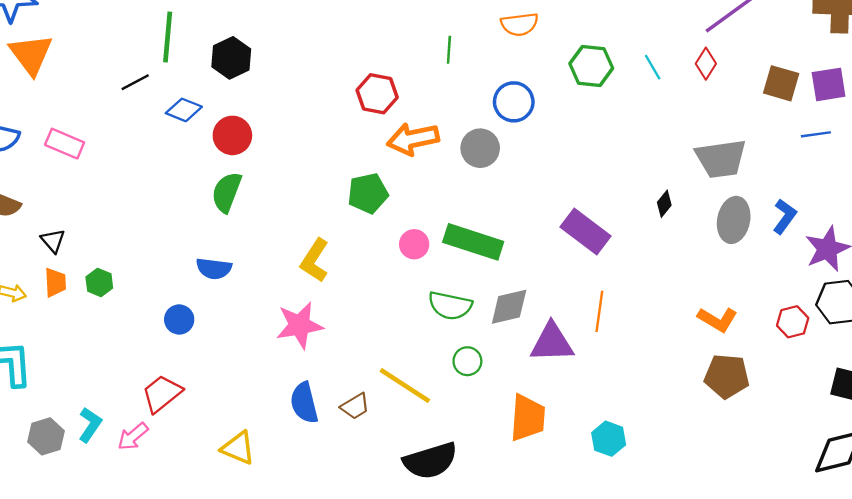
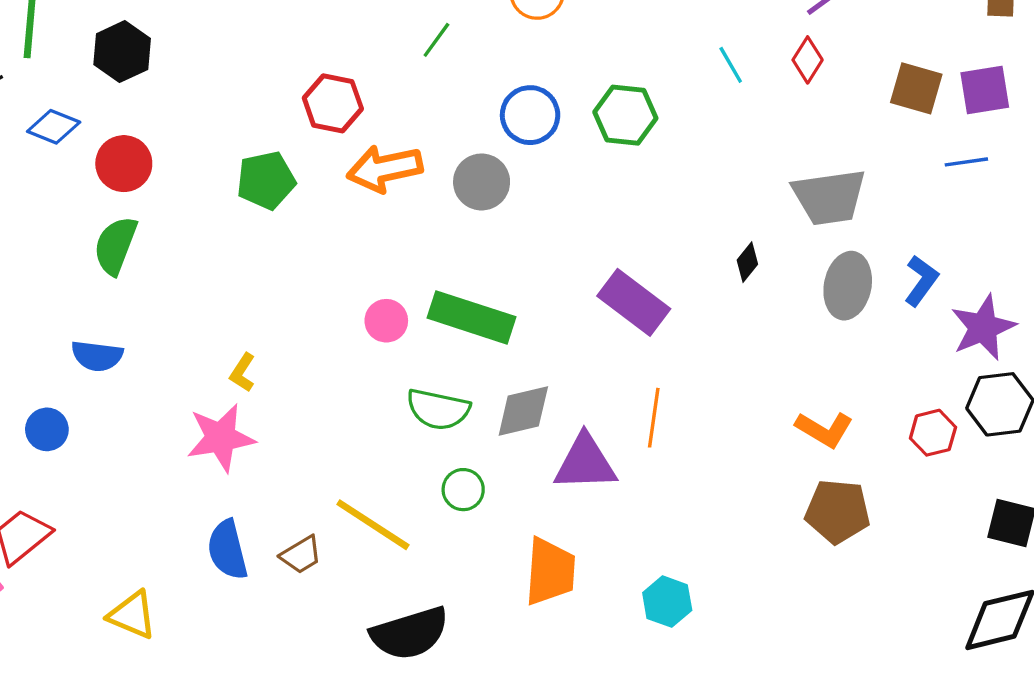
green line: (449, 50) -> (436, 40), turned 32
green hexagon: (591, 66) -> (625, 115), moved
green pentagon: (368, 193) -> (266, 180), moved
yellow L-shape: (315, 260) -> (243, 373), moved, size x0.6

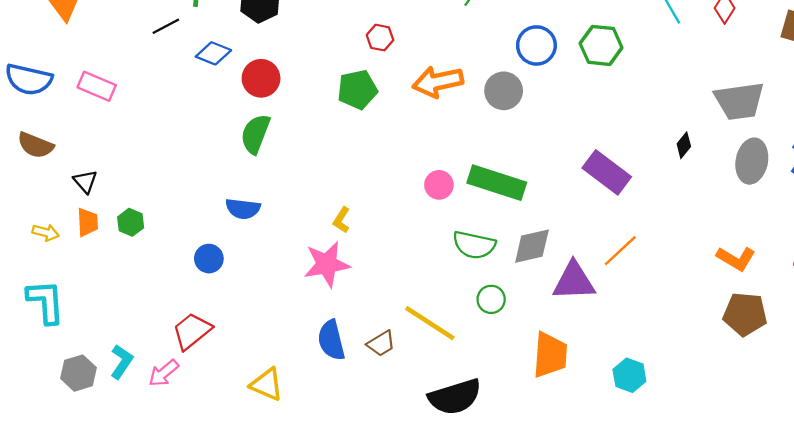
red hexagon: (333, 103) -> (380, 38), moved, size x0.7
orange line: (654, 418) -> (620, 251), turned 39

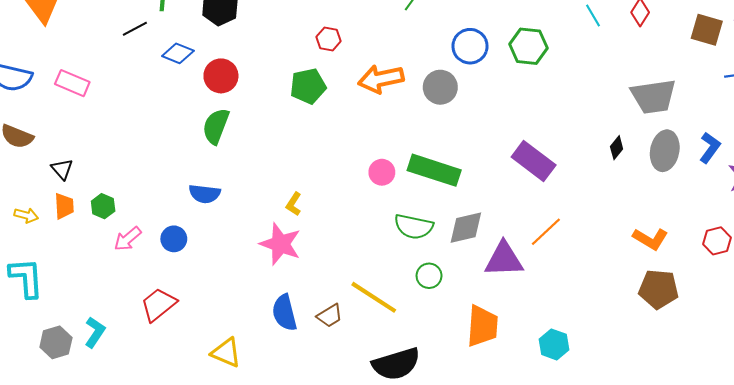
black diamond: (684, 145) -> (617, 148), moved
pink star: (327, 264) -> (280, 244), turned 30
pink arrow: (164, 373) -> (128, 239), moved

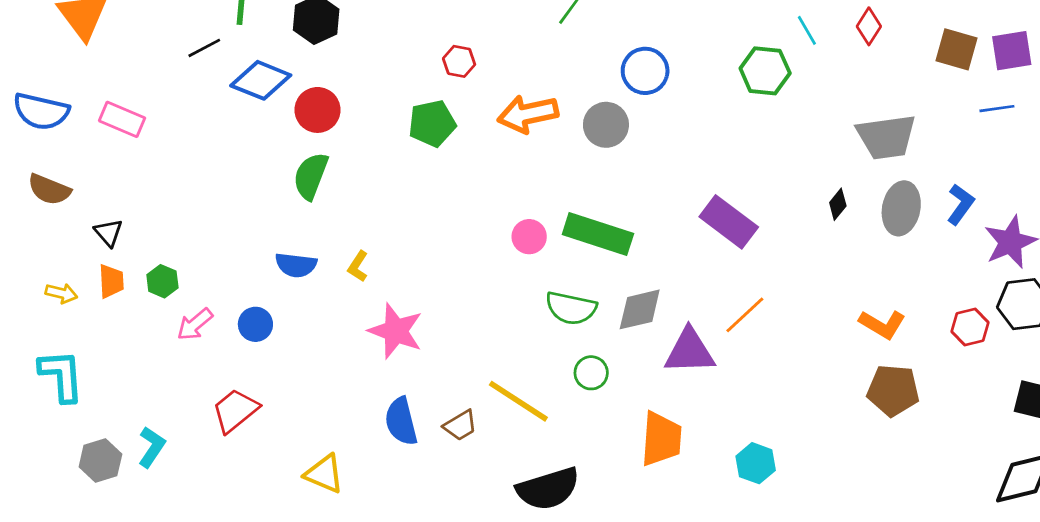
green hexagon: (528, 46) -> (765, 71), moved
blue diamond: (178, 53) -> (261, 80), size x1.4
yellow L-shape: (294, 204) -> (358, 266), moved

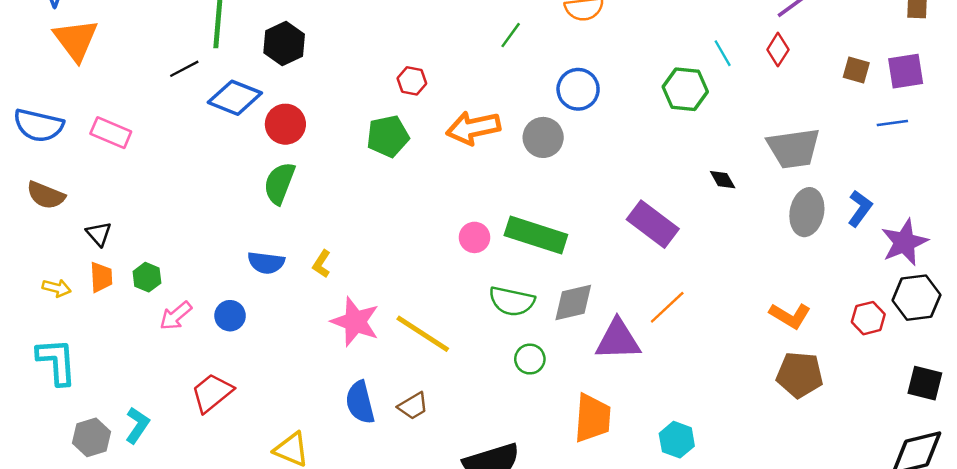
brown square: (956, 49) -> (856, 70), size x0.7
black diamond: (838, 204) -> (723, 180), moved, turned -68
yellow line: (518, 401) -> (423, 334), moved

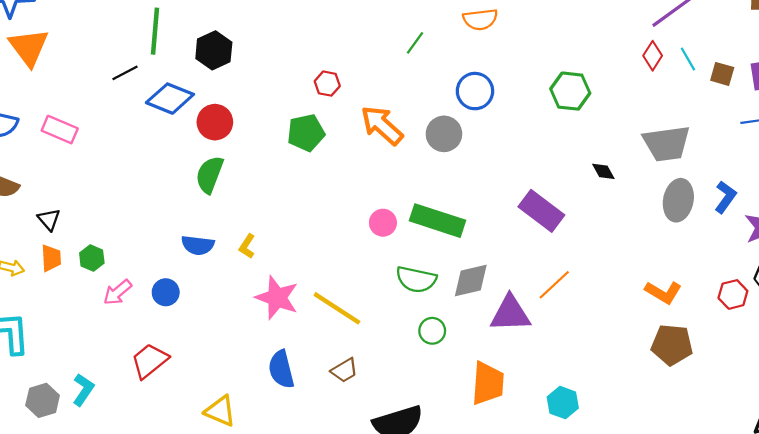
cyan line: (723, 53) -> (688, 59), moved
orange arrow: (473, 128) -> (382, 125), turned 54
brown trapezoid: (413, 406) -> (344, 370), moved

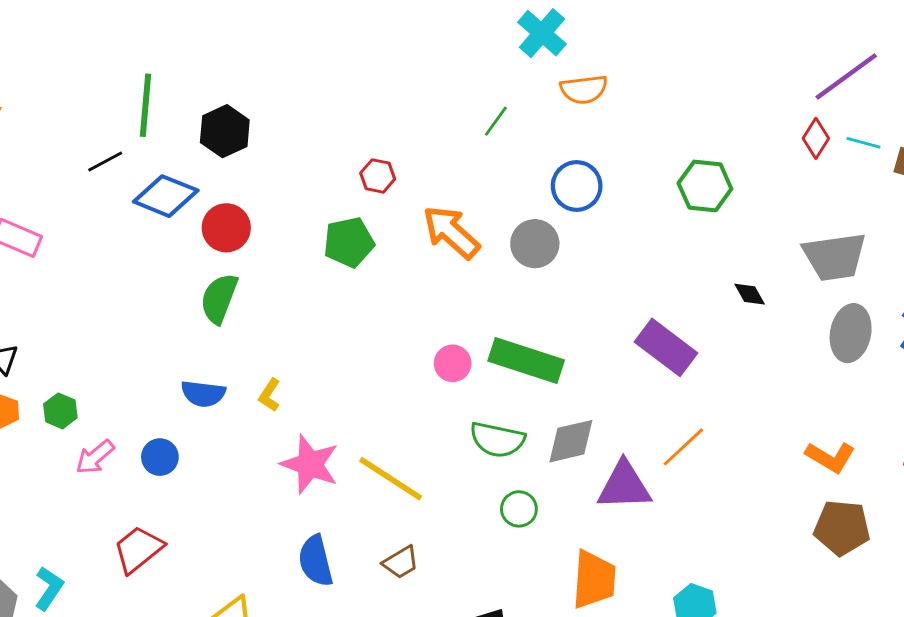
cyan line: (688, 59) -> (864, 143), turned -45

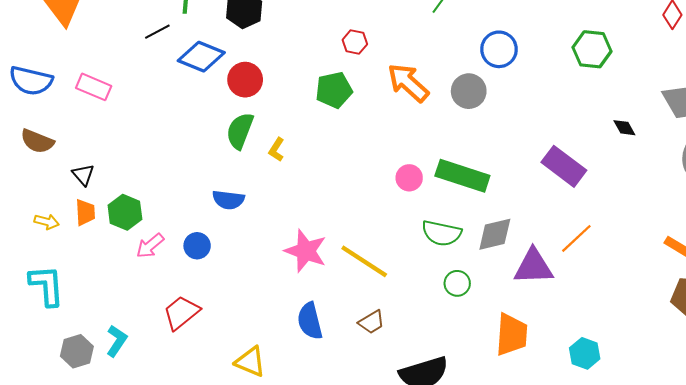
yellow L-shape: (270, 395) -> (276, 150), moved
green hexagon: (60, 411) -> (125, 212), size x1.4

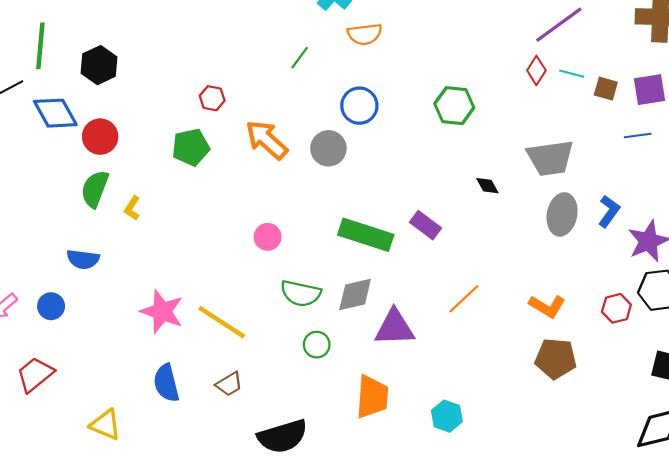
blue diamond: (201, 57) -> (55, 113), turned 39
purple rectangle: (564, 166) -> (425, 225), size x0.7
green rectangle: (462, 176) -> (366, 235), moved
orange line: (576, 238) -> (464, 299), moved

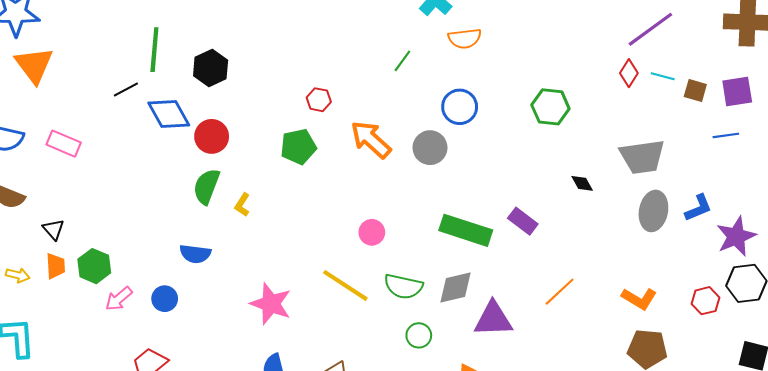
blue L-shape: (609, 211) -> (698, 208), turned 32
yellow line: (222, 322) -> (345, 285), moved

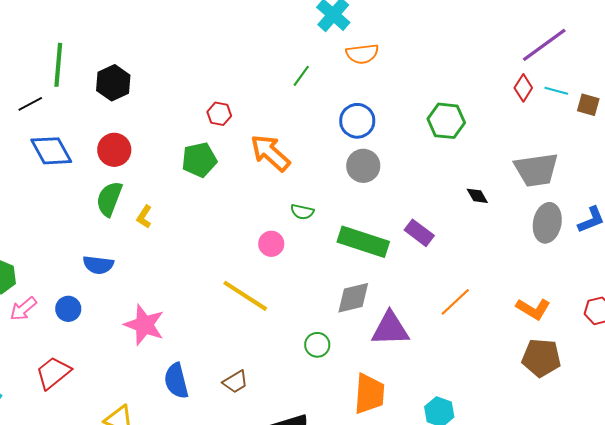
blue diamond: (169, 114) -> (51, 151), moved
gray circle: (430, 148) -> (363, 166), moved
green semicircle: (403, 286) -> (302, 212), moved, size x0.6
pink star: (271, 304) -> (144, 325), moved

